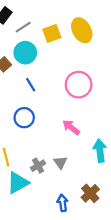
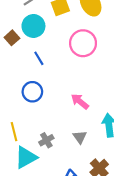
pink circle: (79, 85) -> (83, 43), moved
gray triangle: (60, 162) -> (80, 137), moved

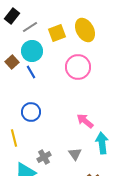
blue line: (39, 58) -> (31, 72), moved
pink arrow: (80, 101) -> (85, 121), moved
yellow line: (14, 132) -> (14, 138), moved

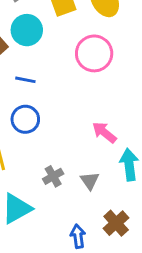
blue line: (31, 72) -> (25, 80), moved, turned -48
gray cross: (44, 157) -> (53, 176), moved

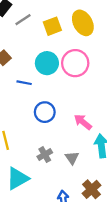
cyan circle: (27, 30) -> (47, 63), moved
blue circle: (25, 119) -> (45, 112), moved

